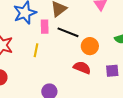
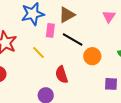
yellow line: (36, 50) -> (38, 52), turned -64
red semicircle: (82, 68) -> (62, 75), moved, turned -138

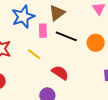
orange circle: (92, 56) -> (96, 43), moved
red semicircle: (62, 75) -> (60, 73), turned 150

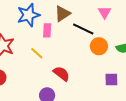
black line: (66, 36) -> (83, 29), moved

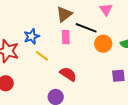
blue star: (28, 15) -> (32, 36), moved, size x0.7
pink rectangle: (47, 30) -> (66, 37), moved

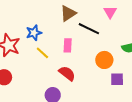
pink rectangle: (66, 37) -> (68, 45), moved
orange circle: (103, 44) -> (104, 60), moved

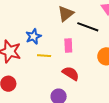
yellow line: (42, 53) -> (44, 56), turned -32

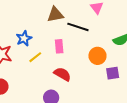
brown triangle: (66, 14) -> (55, 15), turned 30
yellow line: (44, 56) -> (35, 57), turned -40

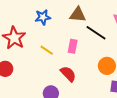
blue star: (24, 38) -> (43, 17), moved
yellow line: (35, 57) -> (47, 50), turned 56

